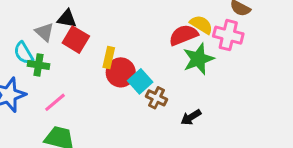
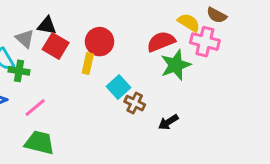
yellow semicircle: (201, 25) -> (189, 23), moved
red circle: (121, 72) -> (100, 42), moved

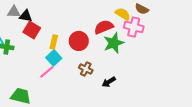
gray triangle: (25, 39) -> (14, 12), moved, turned -40
red circle: (100, 42) -> (79, 41), moved
cyan square: (119, 87) -> (54, 58), moved
pink line: (35, 107) -> (47, 72), moved

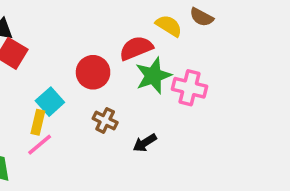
pink cross: (134, 27) -> (190, 88), moved
yellow rectangle: (54, 42) -> (38, 122), moved
pink line: (47, 72) -> (40, 145), moved

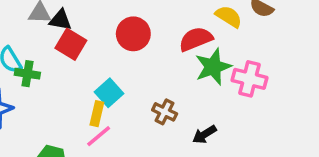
red circle: (93, 72) -> (133, 34), moved

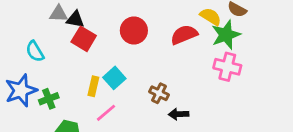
green star: (213, 67) -> (226, 35), moved
green cross: (27, 74) -> (49, 99), moved, turned -30
yellow rectangle: (97, 114) -> (93, 86), moved
black arrow: (204, 134) -> (179, 114), moved, turned 30

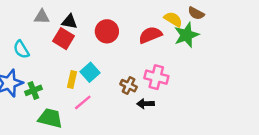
black triangle: (75, 19) -> (70, 22), moved
pink cross: (227, 67) -> (156, 77), moved

